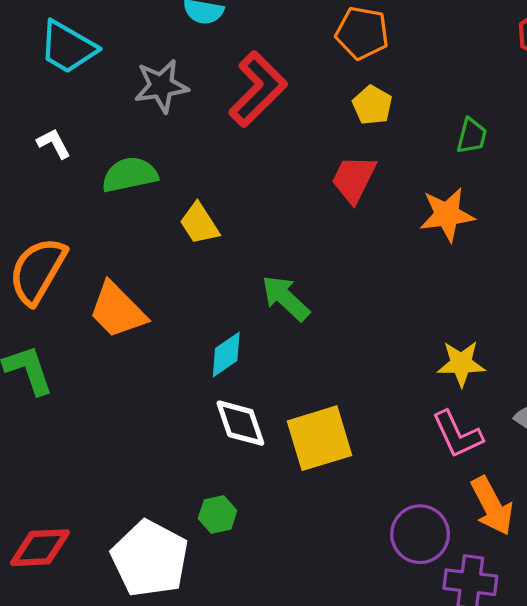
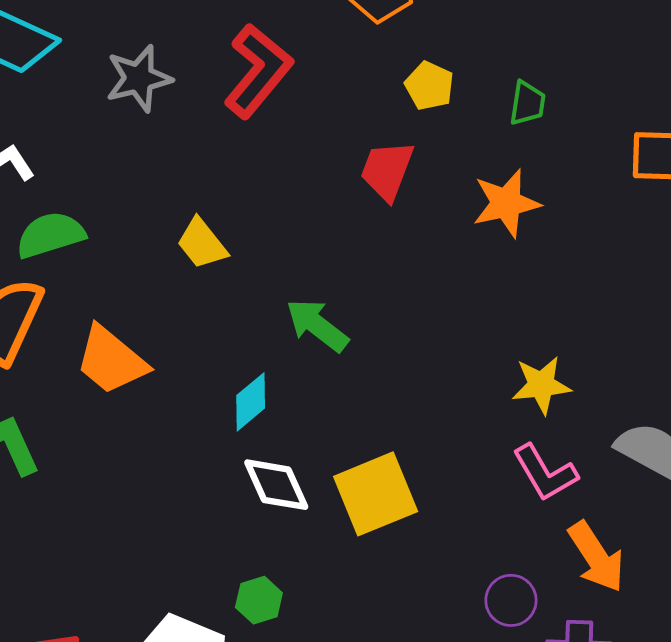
yellow pentagon: (372, 105) -> (429, 86), moved
green semicircle: (130, 175) -> (50, 235), moved
purple circle: (420, 534) -> (511, 600), size x0.7

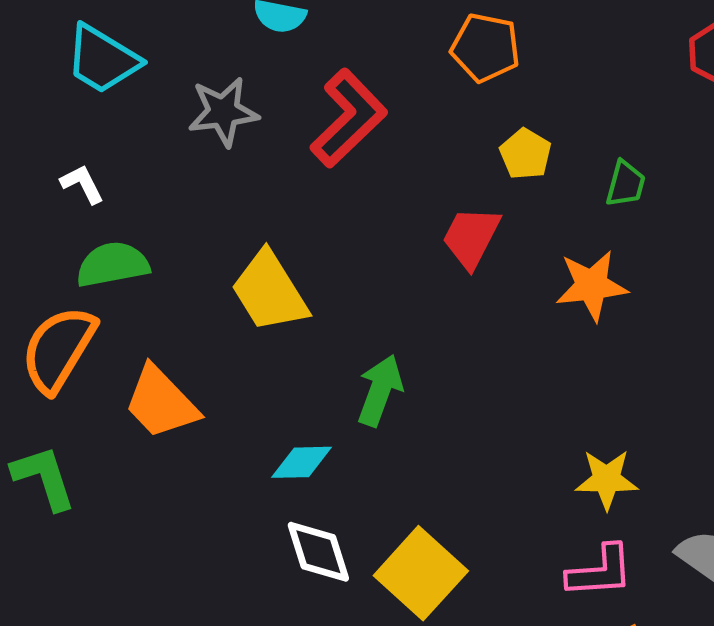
yellow trapezoid: (202, 244) -> (270, 292), size x1.5
green arrow: (317, 325) -> (380, 390), turned 66
cyan diamond: (251, 402) -> (301, 462), turned 32
pink L-shape: (545, 473) -> (600, 571), turned -70
yellow square: (376, 494) -> (421, 573), turned -32

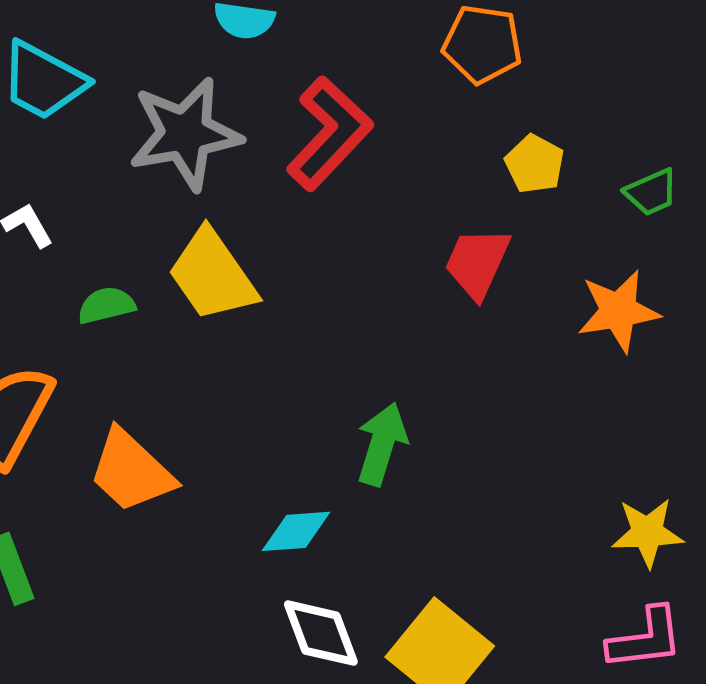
gray star: (223, 112) -> (185, 134), size x1.4
green trapezoid: (626, 184) -> (651, 192), turned 54
green semicircle: (113, 265) -> (106, 305), moved, size x0.7
yellow trapezoid: (270, 292) -> (212, 275), moved

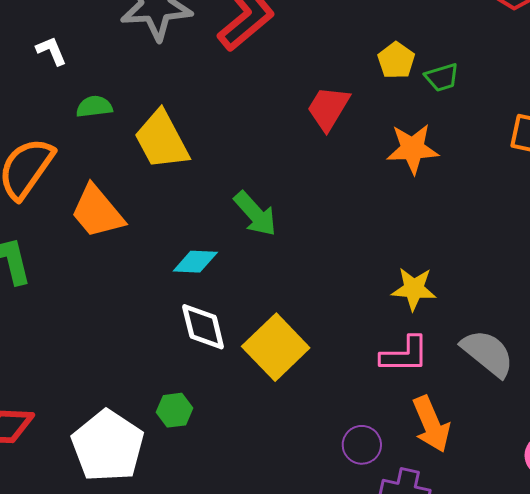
yellow pentagon: (535, 164) -> (396, 60), moved
yellow trapezoid: (212, 275) -> (162, 140), moved
green arrow: (382, 444) -> (255, 214), turned 114

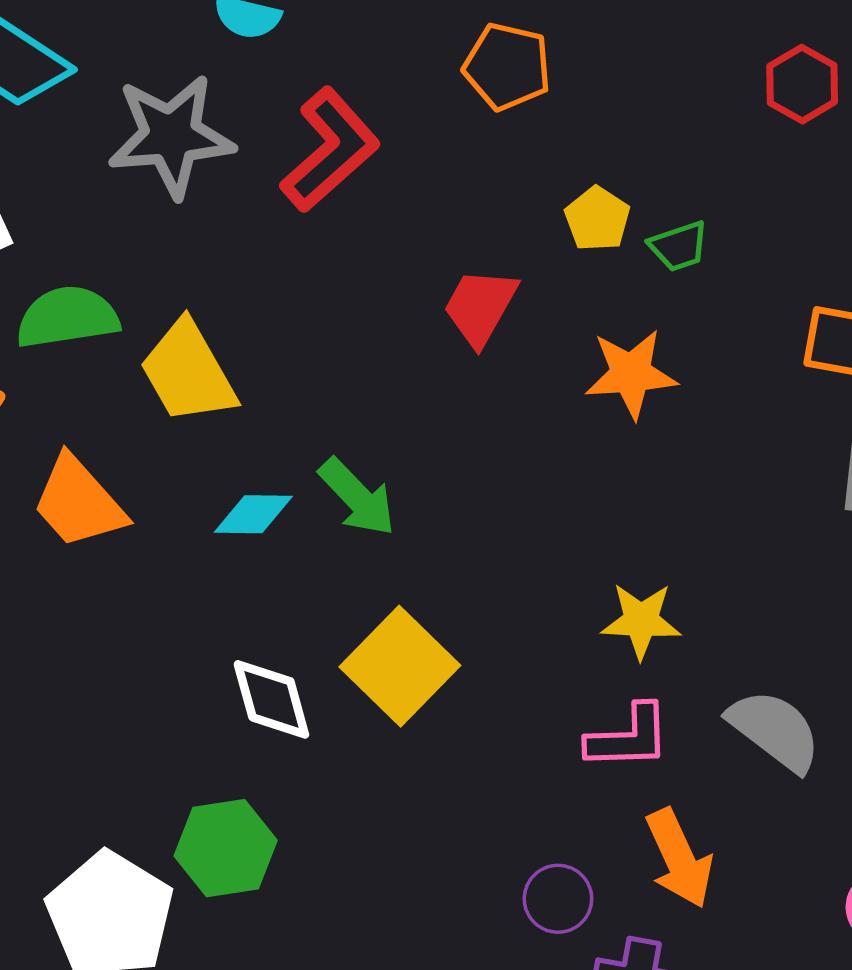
green semicircle: (94, 107) -> (67, 317), size x1.6
cyan diamond: (195, 262) -> (253, 514), moved
yellow square: (276, 347) -> (400, 666), moved
green hexagon: (174, 410) -> (226, 848), size x1.6

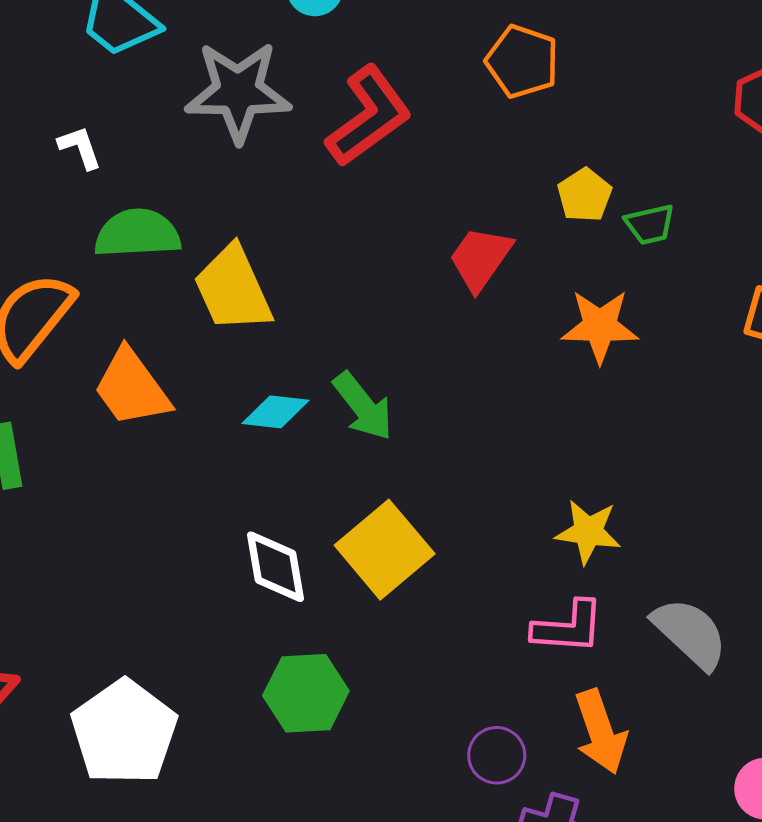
green hexagon: (226, 848) -> (306, 693), moved

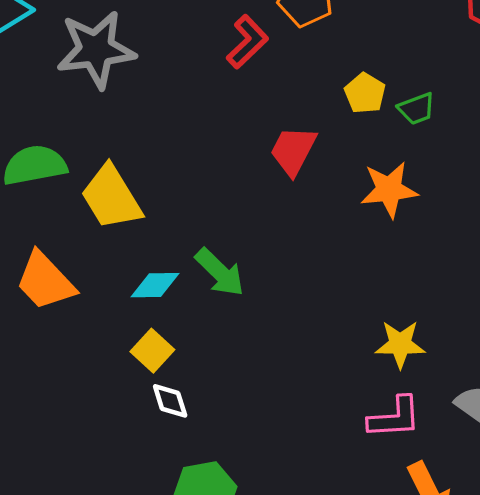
red L-shape: (369, 116) -> (247, 42), moved, size x0.7
yellow square: (385, 550) -> (152, 351), moved, size x0.6
white diamond: (275, 567) -> (170, 401), size x0.7

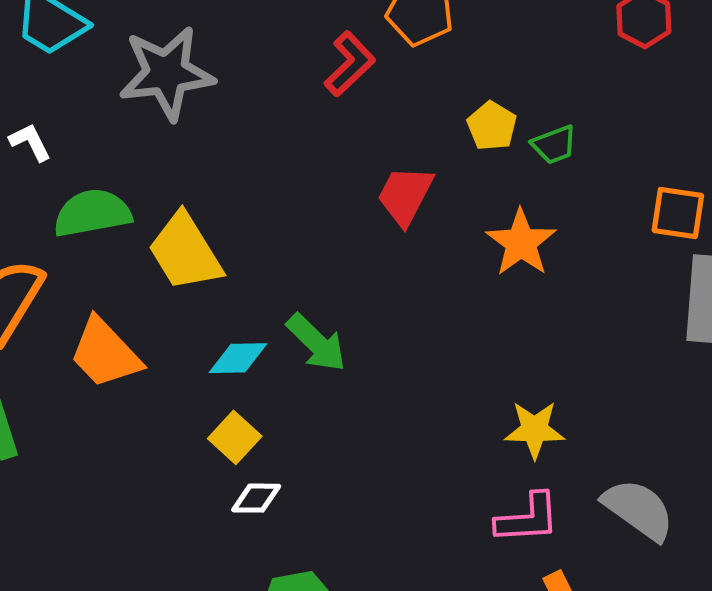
orange star: (389, 190) -> (521, 243), turned -30
white diamond: (170, 401) -> (256, 498), turned -72

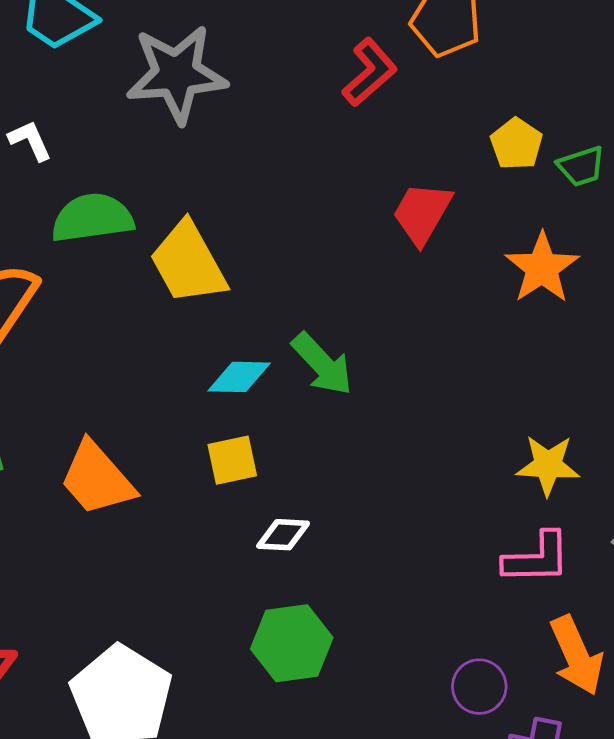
orange trapezoid: (105, 353) -> (97, 479), moved
yellow square: (235, 437) -> (232, 460), turned 33
white diamond: (256, 498) -> (283, 535), moved

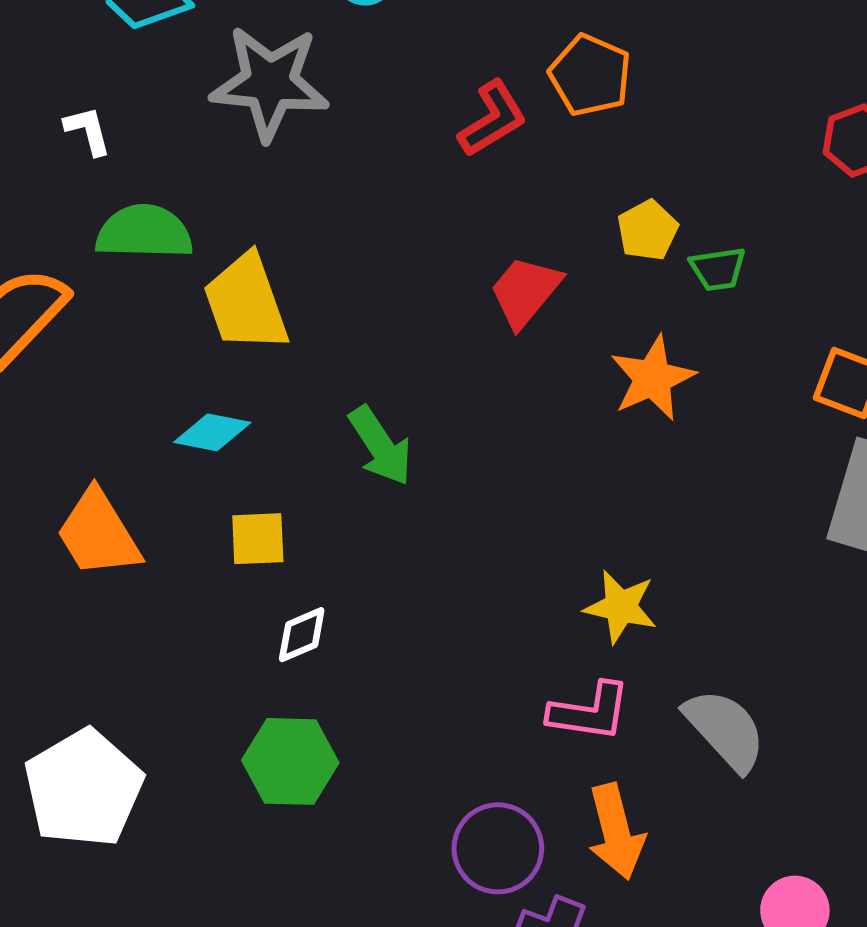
cyan diamond: (239, 377) -> (212, 432), moved
white diamond: (283, 535) -> (302, 635), turned -36
purple circle: (479, 687) -> (498, 848), size x1.4

